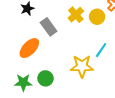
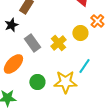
yellow cross: (76, 15) -> (58, 43), moved
green circle: (45, 78) -> (37, 82), moved

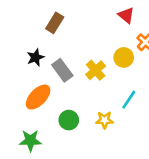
black star: (11, 25) -> (36, 57), moved
yellow star: (65, 82) -> (105, 120), size x0.6

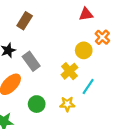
red triangle: (126, 15) -> (86, 14), turned -48
yellow cross: (96, 70) -> (69, 71), moved

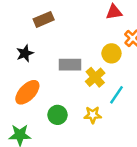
brown rectangle: (25, 21) -> (44, 19), turned 35
gray rectangle: (31, 61) -> (70, 65), moved, turned -54

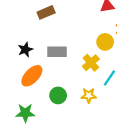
black star: (25, 53) -> (25, 50), moved
gray rectangle: (70, 65) -> (57, 52), moved

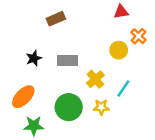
yellow cross: (91, 63) -> (95, 79), moved
orange ellipse: (32, 76) -> (23, 97), moved
green circle: (58, 95) -> (69, 107), size x1.5

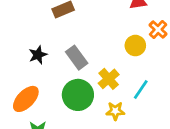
gray rectangle: (67, 61) -> (77, 58), turned 54
green circle: (69, 107) -> (78, 95), moved

